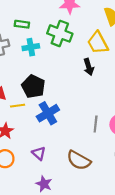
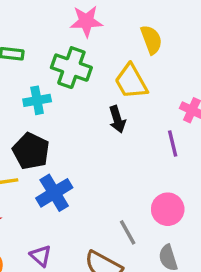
cyan cross: (31, 47) -> (37, 100), moved
gray line: (96, 124) -> (128, 232), moved, turned -35

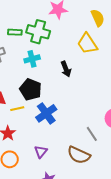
green cross: (71, 68) -> (38, 32), moved
black arrow: (117, 119) -> (66, 69), moved
purple triangle: (41, 256) -> (41, 152), turned 32

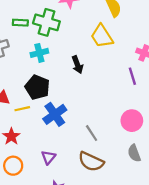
gray line: (92, 134) -> (92, 133), moved

